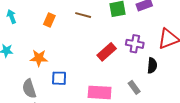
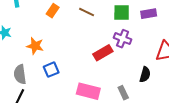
purple cross: (135, 44) -> (123, 39), moved
blue square: (59, 78) -> (51, 70), turned -35

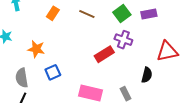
green square: (122, 12) -> (122, 14), turned -36

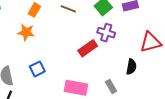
orange star: (36, 49) -> (26, 32), moved

